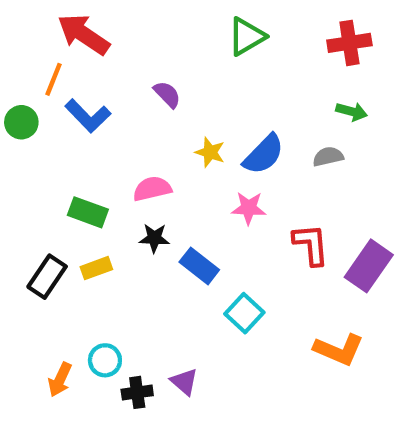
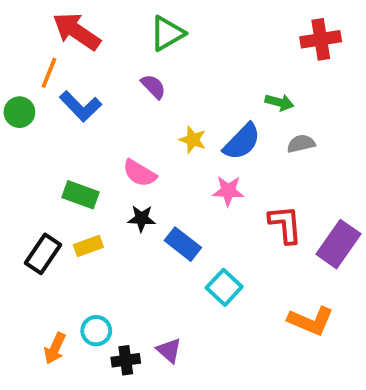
green triangle: (247, 36) -> (167, 33), moved
green arrow: (352, 112) -> (279, 102), moved
pink semicircle: (152, 189) -> (140, 173), turned -136

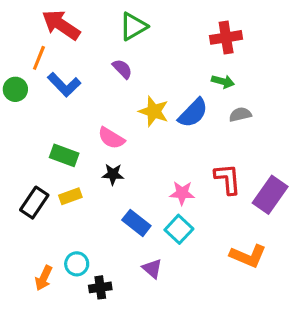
red cross: (321, 39) -> (226, 37), moved
yellow star: (193, 140) -> (154, 111), size x1.4
pink star: (228, 191) -> (182, 193), moved
blue rectangle: (183, 244) -> (136, 223), moved
purple triangle: (169, 350) -> (152, 269), moved

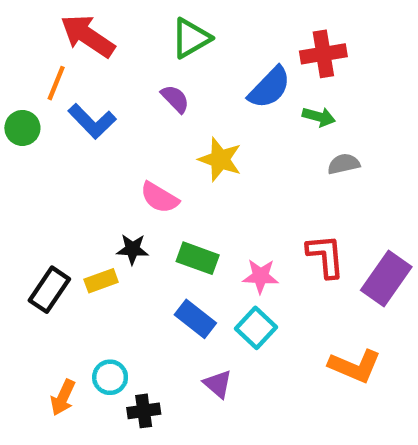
blue semicircle: (193, 113) -> (269, 88), moved
green rectangle: (64, 155) -> (198, 258), moved
black star: (113, 174) -> (132, 249), moved

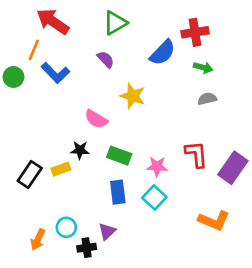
green arrow: (319, 117) -> (203, 68), moved
blue rectangle: (195, 319) -> (118, 192), turned 45
purple triangle: (218, 384) -> (107, 231), moved, turned 36

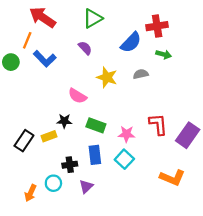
gray semicircle: (207, 99) -> (141, 74), moved
black cross: (87, 248) -> (70, 165), moved

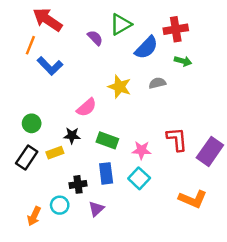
green triangle: (93, 18) -> (121, 24), moved
purple semicircle: (85, 48) -> (95, 38), moved
green circle: (11, 62) -> (32, 123), moved
pink semicircle: (77, 96) -> (87, 107), turned -72

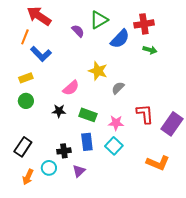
gray semicircle: (157, 83) -> (118, 88), moved, turned -32
yellow rectangle: (55, 153) -> (26, 78), moved
black rectangle: (27, 158) -> (23, 147), moved

